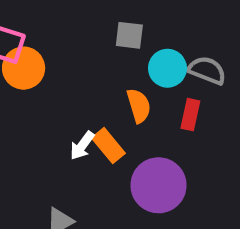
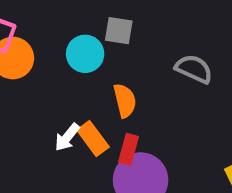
cyan circle: (167, 68) -> (85, 54), moved
red rectangle: (190, 115) -> (128, 149), moved

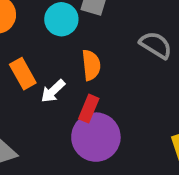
white arrow: (67, 137) -> (53, 91), moved
orange rectangle: (93, 139) -> (23, 74), moved

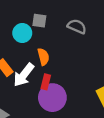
gray semicircle: (156, 45) -> (77, 26), moved
white arrow: (53, 91) -> (24, 75), size x1.6

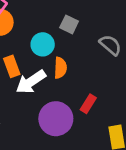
cyan circle: (22, 33) -> (43, 44), moved
red rectangle: (46, 82) -> (88, 104), moved

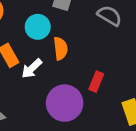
white arrow: (31, 82) -> (32, 68), size x0.7

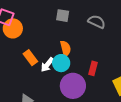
cyan circle: (38, 27) -> (61, 63), moved

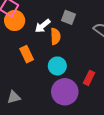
orange semicircle: (65, 48) -> (55, 36), moved
white arrow: (47, 65) -> (43, 26), moved

